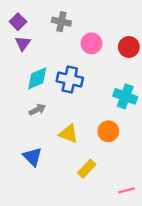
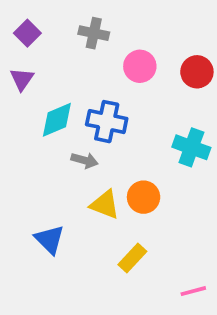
purple triangle: (23, 43) -> (22, 79), moved
gray arrow: (37, 110) -> (85, 160), moved, turned 42
orange circle: (108, 131) -> (144, 197), moved

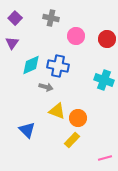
orange circle: (144, 197) -> (78, 118), moved

